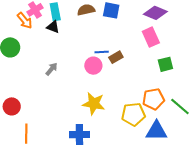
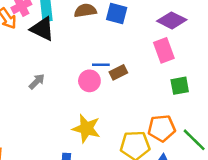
black triangle: (53, 27) -> (42, 29), size x1.5

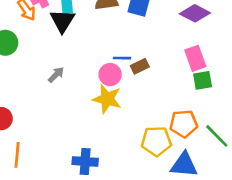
black triangle: (42, 29) -> (62, 21), turned 36
pink rectangle: (164, 50) -> (195, 58), moved
yellow star: (86, 128) -> (107, 99), moved

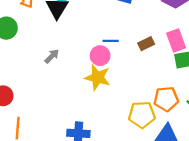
brown rectangle: (140, 66) -> (146, 44), moved

